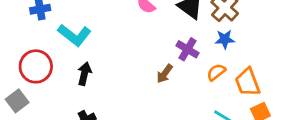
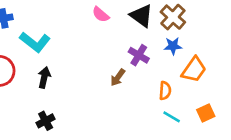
orange semicircle: (216, 72) -> (165, 91), moved, turned 132
orange trapezoid: (248, 82) -> (194, 70), moved, turned -124

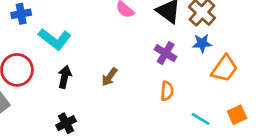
brown arrow: (118, 77) -> (109, 77), moved
orange semicircle: (165, 91) -> (167, 91), moved

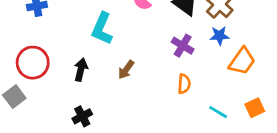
cyan L-shape: (55, 39) -> (102, 29), moved, turned 76

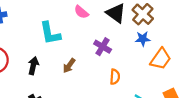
cyan L-shape: (102, 29) -> (50, 33), turned -35
purple cross: (183, 46) -> (103, 47), moved

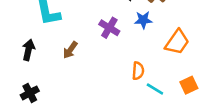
blue star: (143, 39) -> (143, 20), moved
orange semicircle: (115, 77) -> (138, 71), moved

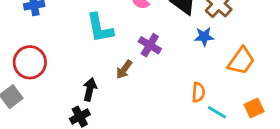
purple cross: (109, 28) -> (150, 45), moved
black arrow: (28, 50) -> (90, 89), moved

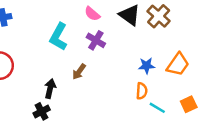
cyan L-shape: (100, 28) -> (58, 37), turned 40
blue star: (204, 37) -> (146, 66), moved
purple cross: (150, 45) -> (96, 40), moved

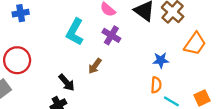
orange trapezoid: (178, 64) -> (195, 44), moved
black arrow: (50, 89) -> (67, 83), turned 126

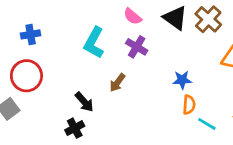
blue cross: (21, 13) -> (31, 34), moved
blue star: (161, 60) -> (182, 80), moved

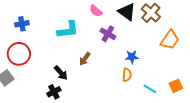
cyan L-shape: (94, 43) -> (68, 30), turned -125
purple cross: (137, 47) -> (108, 34), moved
orange semicircle: (189, 105) -> (127, 75), moved

